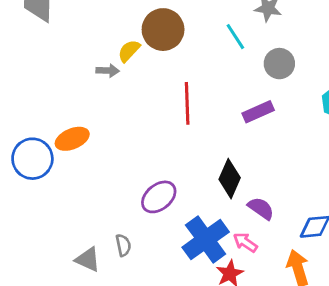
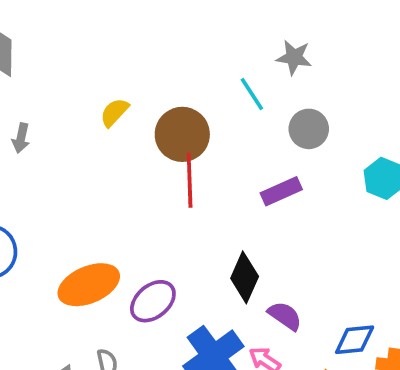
brown circle: (163, 30) -> (182, 134), moved
gray arrow: (108, 71) -> (21, 138), moved, turned 100
orange ellipse: (72, 139) -> (89, 285), moved, size x1.4

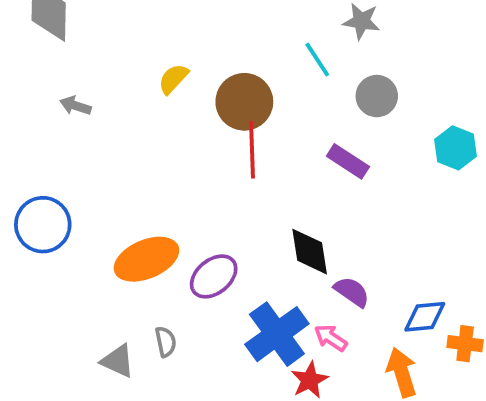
gray arrow: (21, 138) -> (75, 106), turned 96
purple rectangle: (281, 191) -> (348, 161), turned 57
black diamond: (245, 277) -> (310, 252), turned -33

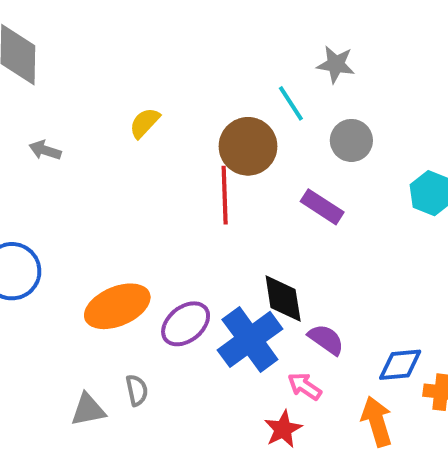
brown circle: (244, 102) -> (248, 146), moved
blue cross: (277, 334) -> (250, 339), moved
gray triangle: (118, 361) -> (88, 410), turned -36

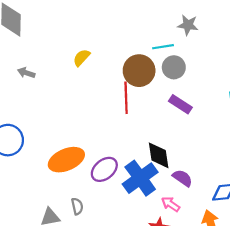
cyan line: (291, 103) -> (163, 47), turned -66
gray circle: (351, 140) -> (174, 67), moved

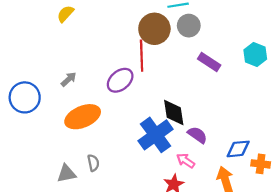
yellow semicircle: (82, 58) -> (65, 14), moved
gray arrow: (26, 73) -> (69, 79), moved, turned 119
purple rectangle: (180, 104) -> (209, 62), moved
purple ellipse: (104, 169) -> (120, 80), moved

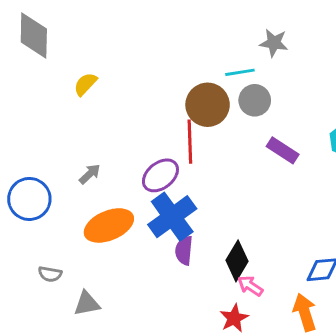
black diamond: (174, 112) -> (237, 261), moved, turned 40
blue cross: (156, 135) -> (172, 217), moved
purple semicircle: (197, 135) -> (184, 251), moved, turned -120
gray semicircle: (93, 163) -> (50, 274), moved, turned 112

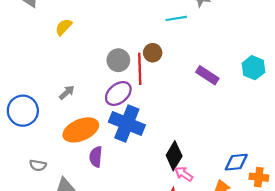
gray circle: (255, 100) -> (118, 60), moved
brown circle: (208, 105) -> (153, 53), moved, size x0.6
blue cross: (172, 217) -> (127, 124), turned -32
purple semicircle: (184, 251) -> (96, 157), moved

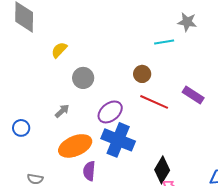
gray circle: (118, 60) -> (83, 78), moved
red line: (140, 69) -> (154, 102), moved, turned -64
blue circle: (23, 111) -> (21, 128), size x0.6

